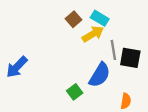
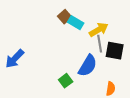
cyan rectangle: (100, 18) -> (76, 23), moved
yellow arrow: (93, 34) -> (99, 30), moved

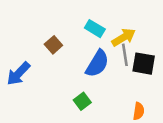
brown square: (65, 17) -> (53, 45), moved
blue semicircle: (88, 66) -> (97, 64), moved

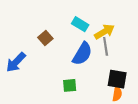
black square: (144, 64) -> (117, 79), moved
green square: (82, 101) -> (70, 85), turned 32

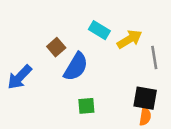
gray line: (106, 46) -> (154, 58), moved
blue semicircle: (82, 54) -> (76, 67), moved

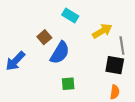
cyan rectangle: (99, 30) -> (70, 15), moved
black square: (145, 98) -> (115, 65), moved

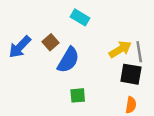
yellow arrow: (102, 31) -> (120, 49), moved
blue arrow: (15, 61) -> (20, 47), moved

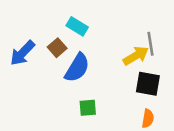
cyan rectangle: (80, 17) -> (77, 26), moved
gray line: (139, 52) -> (151, 44), moved

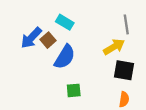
gray line: (151, 44) -> (126, 24), moved
blue arrow: (22, 53) -> (31, 38), moved

